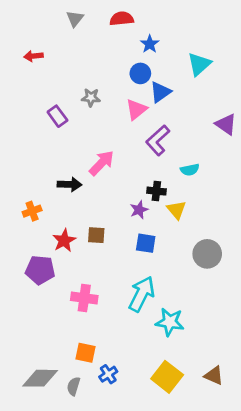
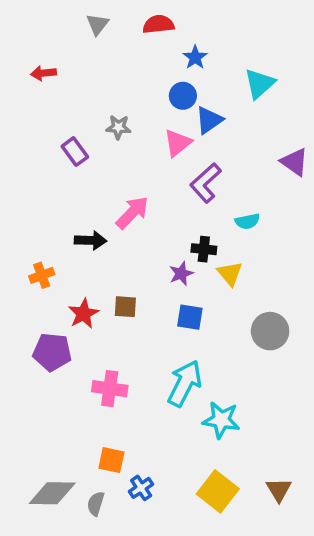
brown triangle: (214, 376) -> (279, 490), turned 35

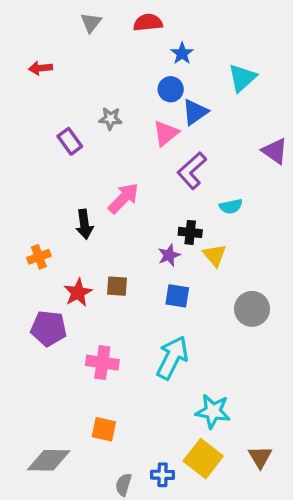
black arrow: (91, 240) -> (84, 224), turned 80
cyan star: (221, 420) -> (213, 411), moved
blue cross: (141, 488) -> (163, 475), moved, turned 35
gray semicircle: (96, 504) -> (123, 485), moved

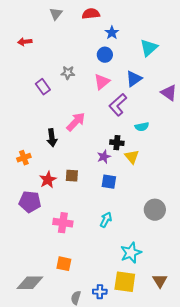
blue triangle: (195, 112) -> (134, 79), moved
gray circle: (252, 309) -> (155, 210), moved
cyan arrow: (172, 358) -> (106, 220), size x0.6
cyan star: (213, 411) -> (131, 253), turned -30
yellow square: (203, 459) -> (125, 282), turned -30

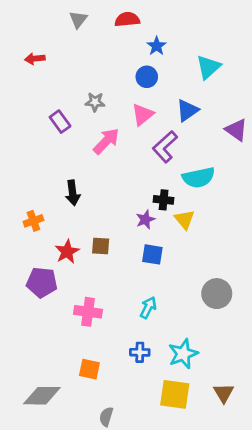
pink arrow: (76, 122) -> (106, 141), moved
cyan semicircle: (142, 127) -> (199, 177), size x1.6
blue cross: (100, 292) -> (140, 352), moved

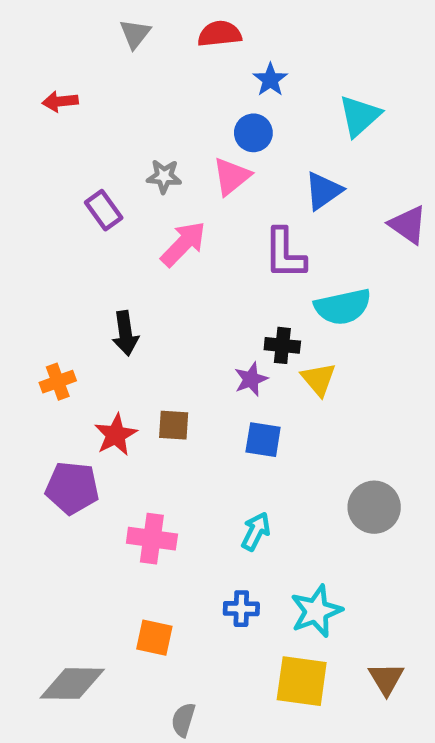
pink triangle: (143, 115) -> (232, 176), moved
purple L-shape: (165, 147) -> (285, 254), turned -48

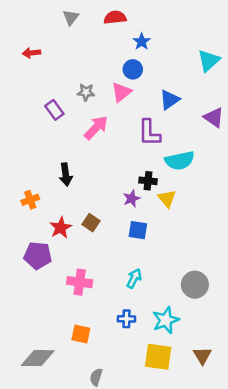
cyan triangle: (360, 116) -> (209, 61), moved
brown square: (174, 425) -> (91, 223), turned 30
gray circle: (374, 507) -> (195, 285), moved

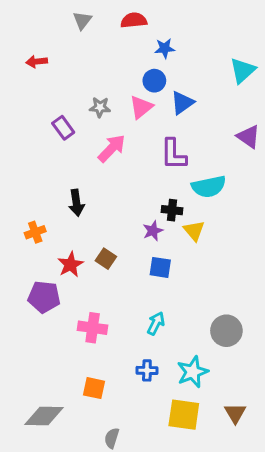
blue star: (142, 42) -> (165, 48), turned 30
blue triangle: (170, 100) -> (182, 103), moved

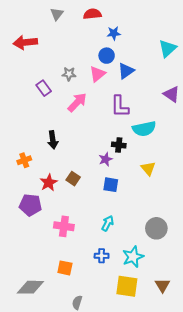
red arrow: (37, 62) -> (25, 42), size x1.6
yellow triangle: (194, 231) -> (148, 168), moved

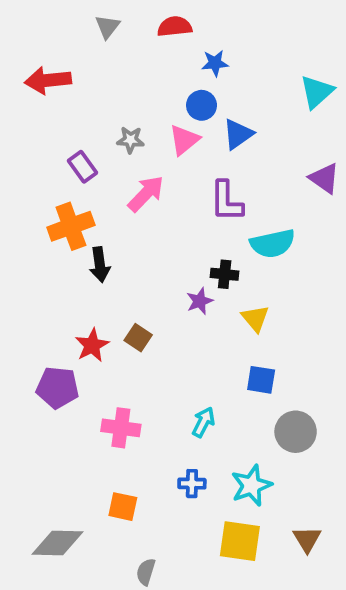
orange cross: (24, 160) -> (71, 226), moved, size x1.6
yellow triangle: (148, 168) -> (255, 318), moved
blue square: (111, 185) -> (261, 380), moved

